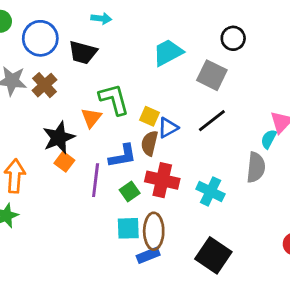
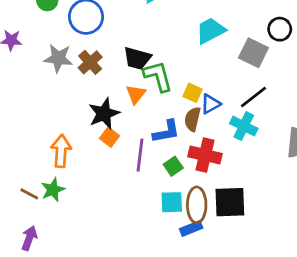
black circle: (233, 38) -> (280, 29), moved
black trapezoid: (83, 52) -> (137, 58), moved
cyan cross: (210, 191) -> (244, 126), moved
black square: (213, 255) -> (230, 202), moved, turned -36

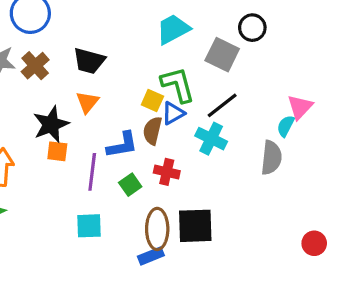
green L-shape: (158, 76) -> (178, 85), moved
orange square: (110, 137) -> (57, 151), turned -30
red cross: (205, 155) -> (167, 172), size x0.7
cyan square: (172, 202) -> (89, 226), moved

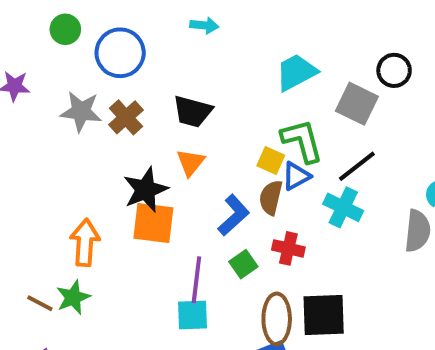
blue L-shape: (122, 145) -> (234, 215), turned -32
orange square: (57, 151) -> (153, 223), size x1.6
purple line: (92, 172) -> (196, 280), moved

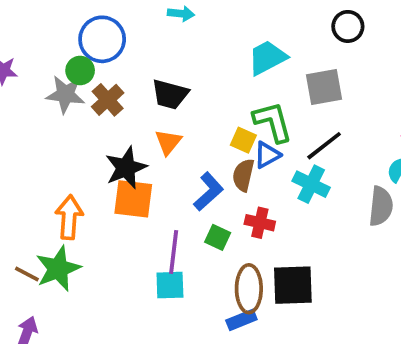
green circle: (65, 29) -> (80, 70), moved
black circle: (394, 70) -> (348, 26), moved
gray square: (357, 104) -> (324, 87), turned -36
green square: (243, 264) -> (218, 237), turned -30
green star: (73, 297) -> (58, 269), size x1.4

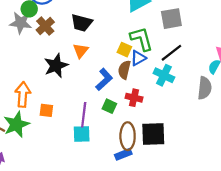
orange square: (133, 199) -> (46, 110), moved, size x0.6

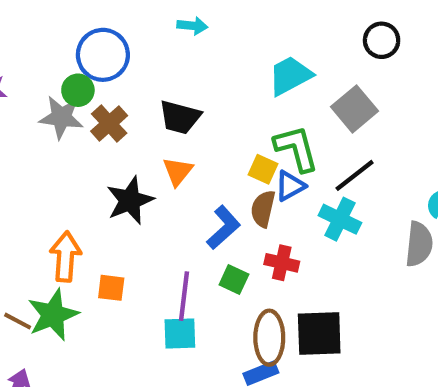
gray square: (171, 19) -> (355, 109), turned -30

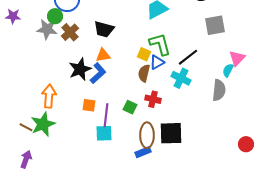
gray square: (355, 109) -> (215, 25), moved, turned 30
orange triangle: (178, 171) -> (103, 55), turned 42
blue L-shape: (224, 227) -> (98, 73), moved
orange square: (111, 288) -> (89, 105), moved

